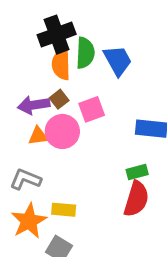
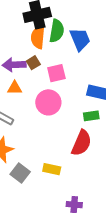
pink circle: (62, 131) -> (48, 102), moved
green rectangle: (137, 172) -> (91, 116), moved
yellow rectangle: (64, 210) -> (52, 169), moved

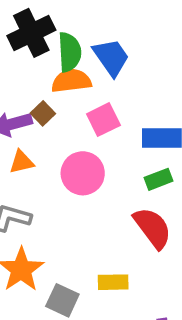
orange semicircle: (38, 37) -> (71, 81), moved, turned 90
pink square: (56, 73) -> (103, 120), moved
red semicircle: (81, 143) -> (153, 228), turned -48

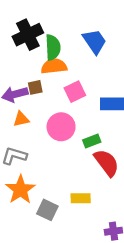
blue trapezoid: (111, 57) -> (95, 41), moved
brown square: (43, 113) -> (35, 87), turned 32
green rectangle: (158, 179) -> (92, 141), moved

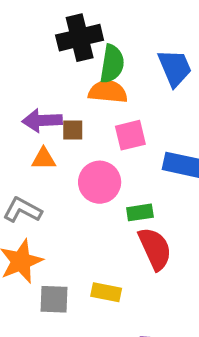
brown square: (35, 87) -> (73, 130), moved
gray square: (47, 210) -> (54, 299), turned -35

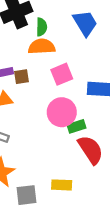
green semicircle: (112, 64) -> (42, 27), size x0.7
pink circle: (100, 182) -> (62, 112), moved

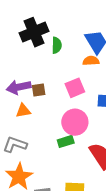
orange semicircle: (42, 47) -> (91, 61), moved, size x0.7
green rectangle: (76, 126) -> (66, 141), moved

